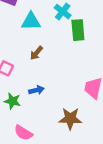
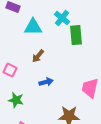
blue arrow: (36, 90) -> (46, 82), moved

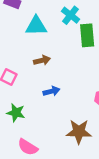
brown arrow: (38, 56) -> (42, 60), turned -144

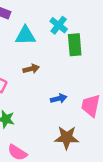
blue arrow: (52, 91) -> (59, 99), moved

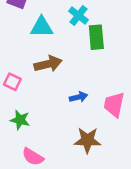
brown arrow: (31, 69) -> (48, 64), size x1.5

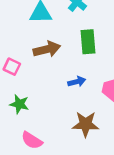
green rectangle: (96, 37) -> (88, 42), moved

